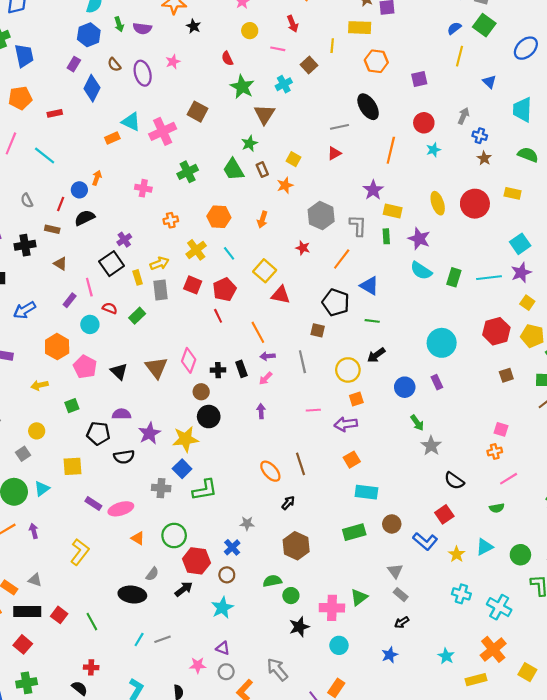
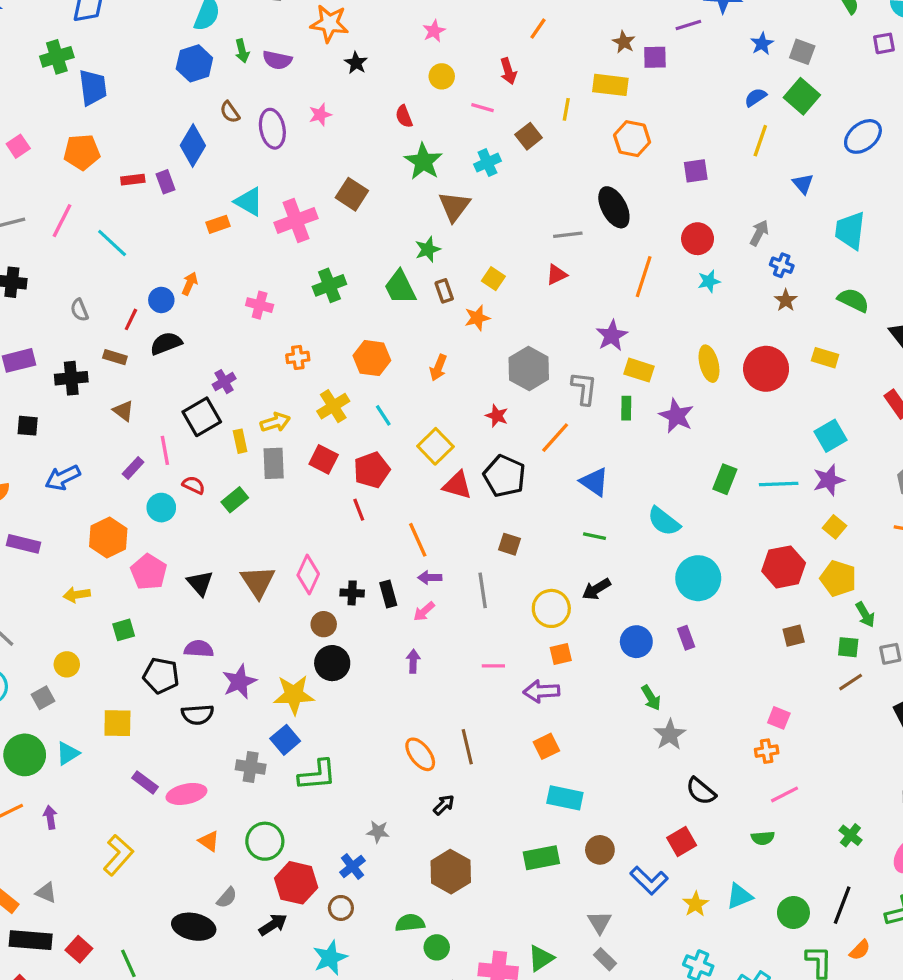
purple rectangle: (74, 64) -> (166, 182), moved, turned -56
cyan semicircle: (421, 271) -> (664, 521), moved
black pentagon: (336, 302) -> (504, 476), moved

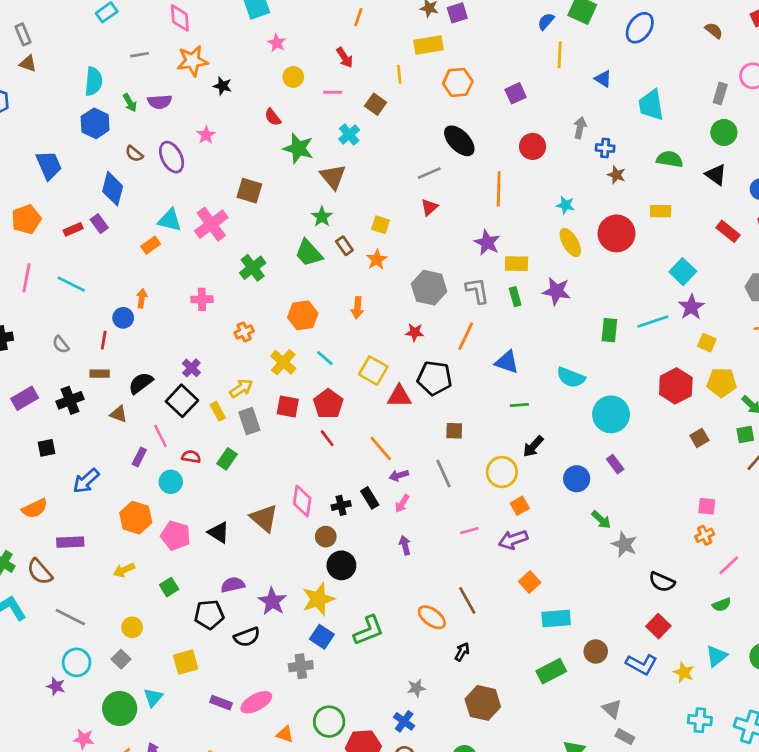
blue trapezoid: (93, 87) -> (49, 165), moved
cyan star: (709, 281) -> (565, 205), moved, turned -30
black semicircle: (166, 343) -> (141, 383), moved
green L-shape: (317, 775) -> (369, 630), moved

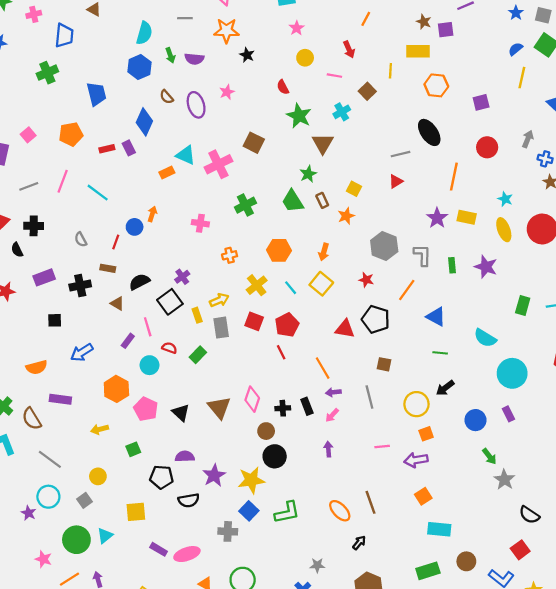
yellow rectangle: (516, 264) -> (467, 217), moved
yellow square: (373, 371) -> (321, 284), moved

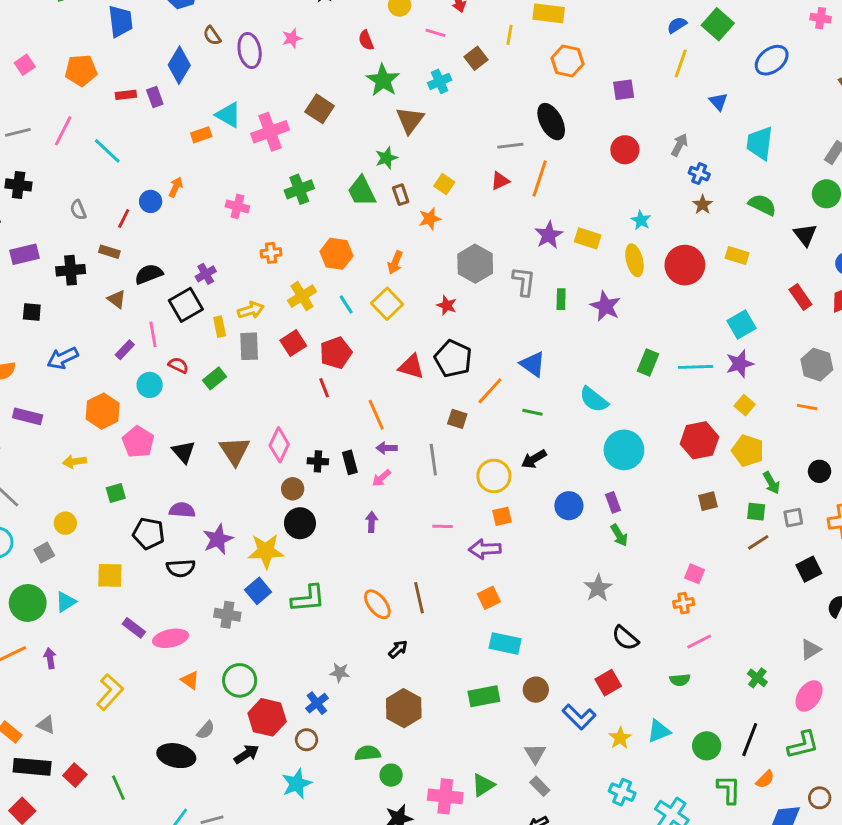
orange line: (454, 177) -> (540, 178), moved
orange line: (407, 290) -> (490, 391), moved
red square: (254, 321) -> (293, 343), turned 30
green arrow: (489, 456) -> (619, 535), moved

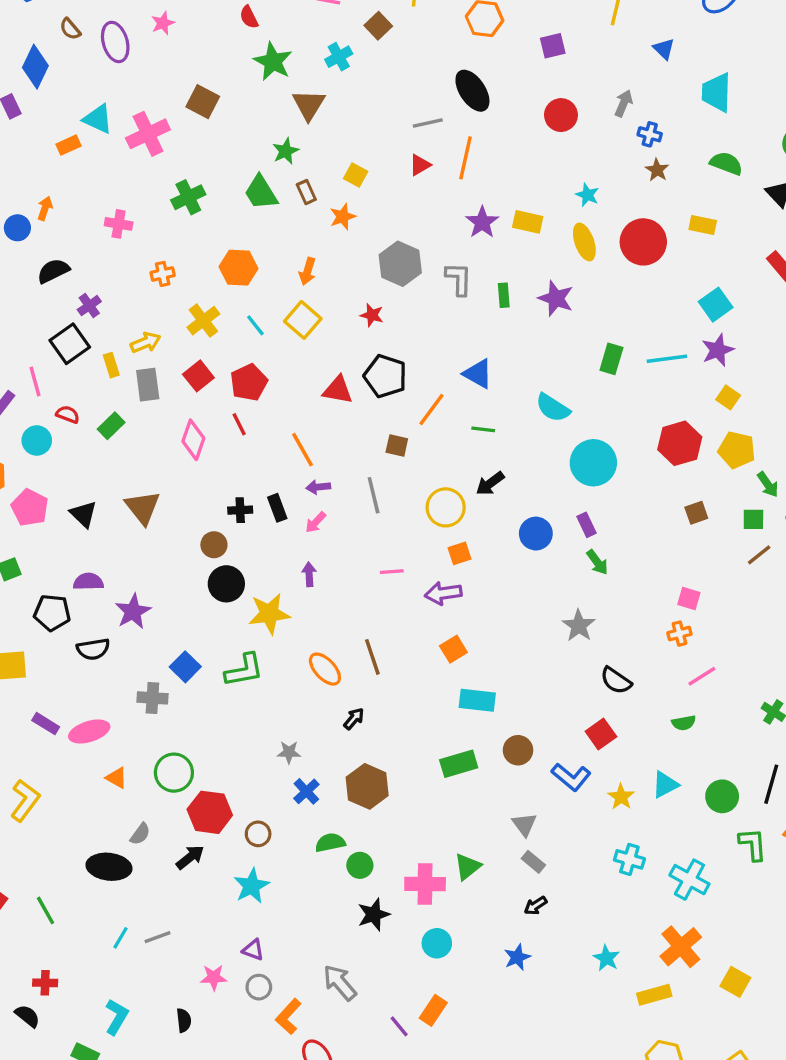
black semicircle: (149, 274) -> (53, 271), moved
pink diamond: (279, 445) -> (193, 440), moved
yellow star: (266, 551) -> (269, 614), moved
blue cross: (317, 703) -> (306, 791), moved

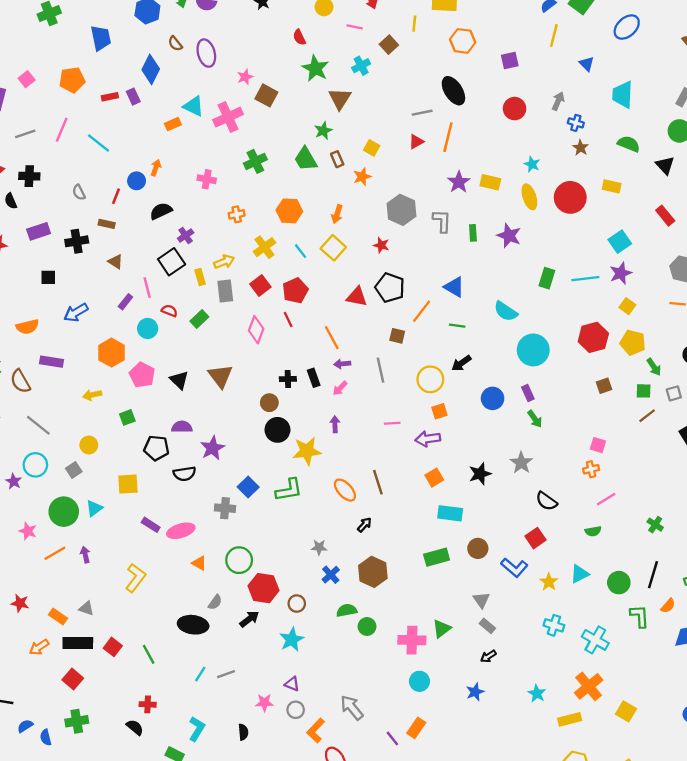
pink star: (163, 23) -> (245, 77), moved
black star: (374, 915) -> (480, 474), moved

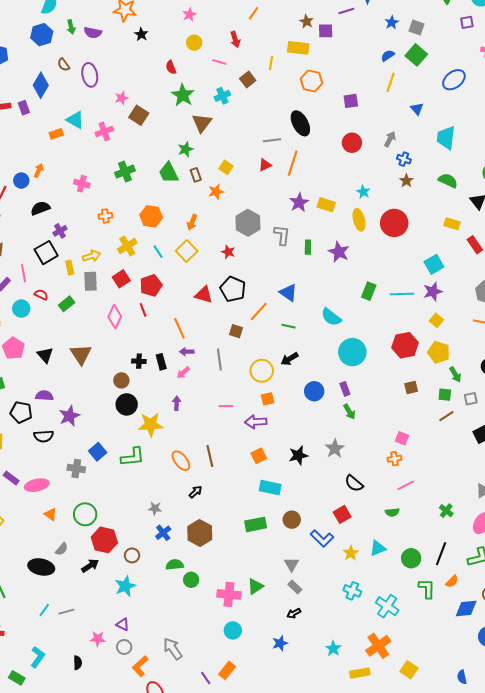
pink cross: (228, 117) -> (104, 131), size x0.7
yellow rectangle: (612, 186) -> (452, 224), moved

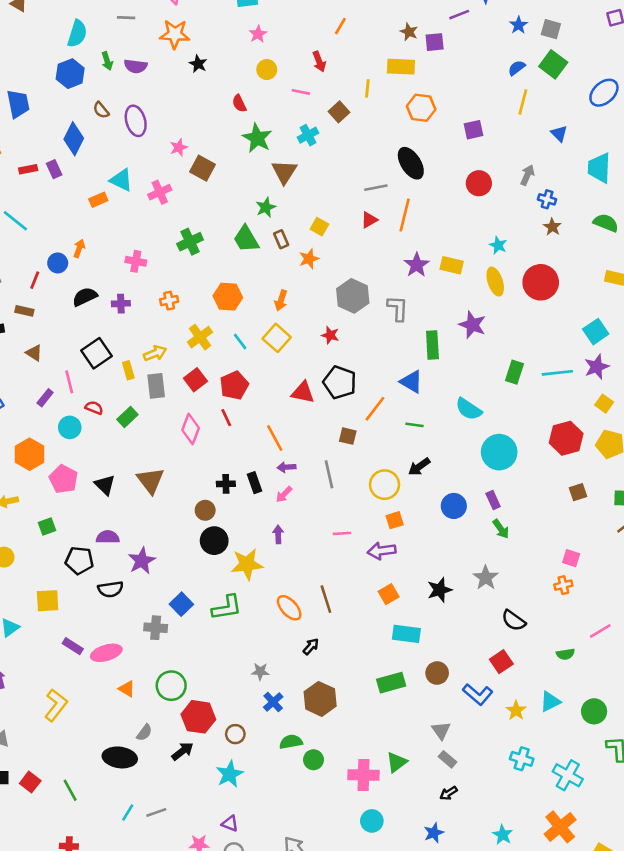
purple cross: (60, 231) -> (121, 304), moved, turned 32
green rectangle: (308, 247) -> (432, 345), moved, size x1.5
pink line: (406, 485) -> (600, 631), moved

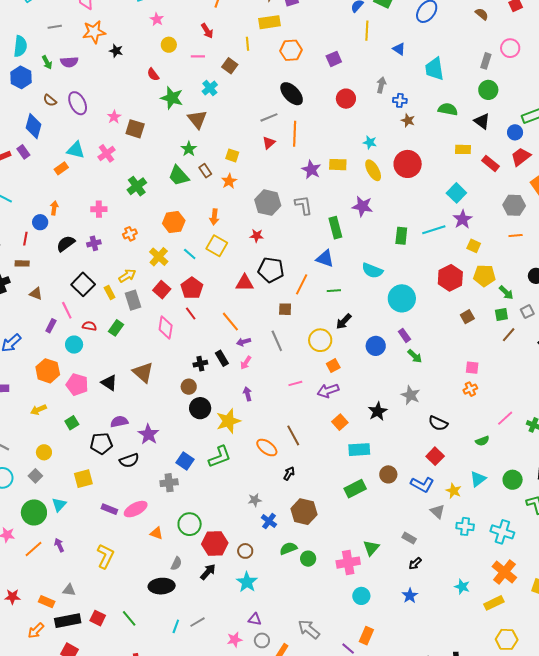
gray triangle: (441, 730) -> (437, 511), moved

